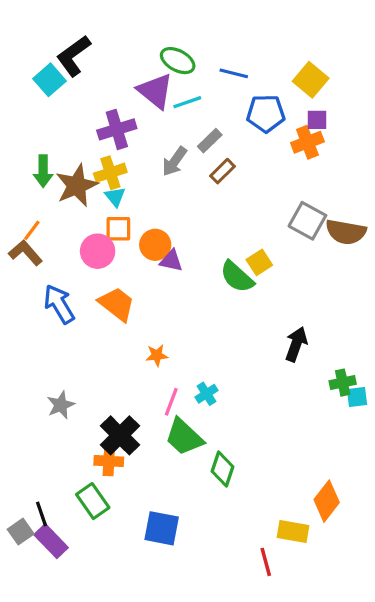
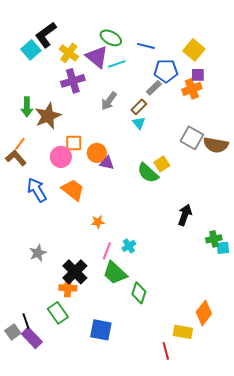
gray rectangle: (210, 141) -> (154, 88), moved
yellow cross: (110, 173) -> (69, 53), moved, turned -36
cyan triangle: (115, 197) -> (139, 123), moved

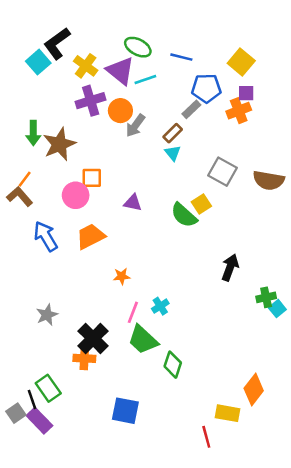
gray square: (192, 138) -> (223, 172), moved
orange circle: (97, 153) -> (120, 111), moved
orange trapezoid: (73, 190) -> (91, 236), turned -65
cyan square: (223, 248) -> (277, 309), turned -32
green rectangle: (58, 313) -> (48, 388), moved

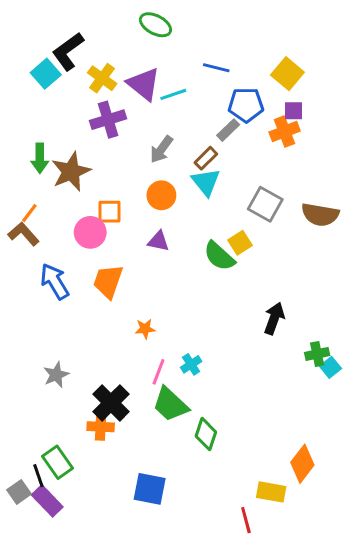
green ellipse: (138, 47) -> (155, 25), moved
orange circle: (120, 111) -> (161, 195), moved
cyan triangle: (173, 153) -> (206, 182), size x1.5
orange trapezoid: (91, 236) -> (108, 281), turned -44

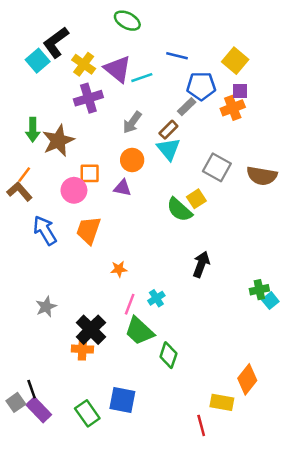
purple triangle: (158, 241) -> (122, 188), moved
black arrow: (274, 318) -> (201, 264), moved
green rectangle: (58, 462) -> (87, 413), moved

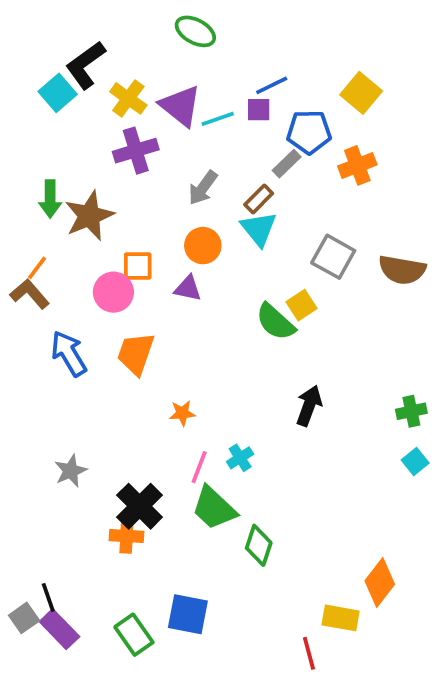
blue line: (177, 56) -> (272, 85), turned -40
purple square: (240, 91) -> (259, 110), moved
green cross: (259, 290) -> (411, 411), moved

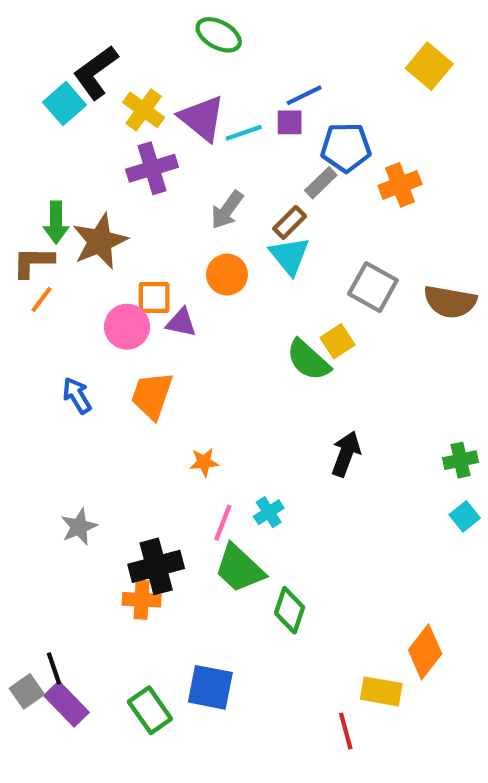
yellow square: (361, 93) -> (429, 66), moved
purple triangle: (188, 288) -> (181, 322), moved
brown L-shape: (30, 294) -> (33, 262), moved, turned -48
blue arrow: (69, 354) -> (77, 395), size x0.7
black cross: (140, 506) -> (156, 566), turned 30

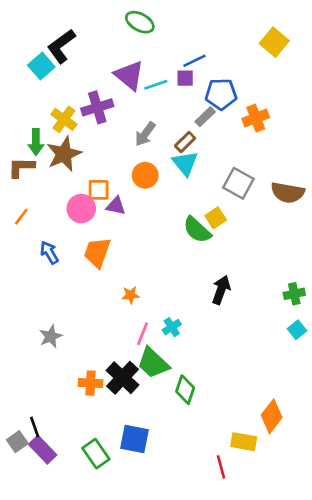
yellow cross: (144, 110) -> (64, 119), moved
orange line: (41, 300) -> (21, 217), moved
black cross: (156, 566) -> (123, 378), moved, turned -32

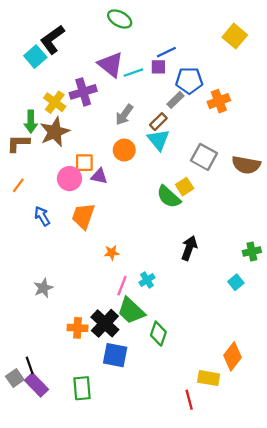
cyan square: (297, 330) -> (236, 282), moved
blue square: (134, 439) -> (115, 355), moved
green rectangle: (96, 454) -> (82, 388), turned 30

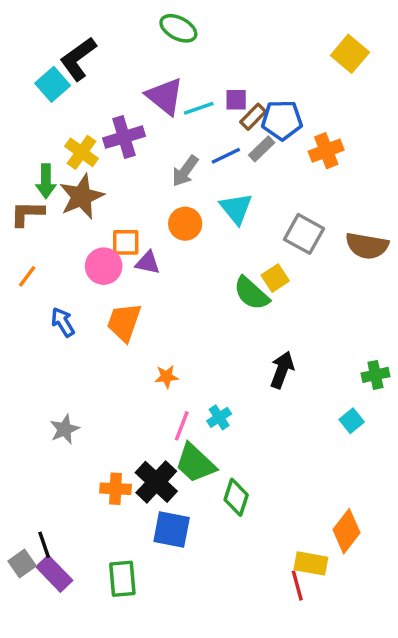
blue line: (166, 52) -> (226, 156), moved
brown rectangle: (158, 122) -> (253, 117), moved
red line: (189, 400) -> (297, 586), moved

